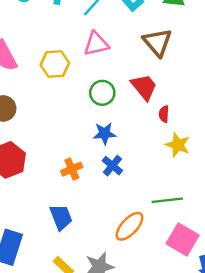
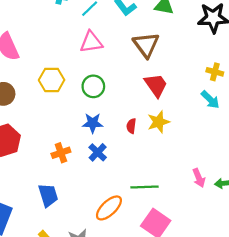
yellow hexagon: (55, 64) -> (52, 80), moved
red trapezoid: (144, 87) -> (156, 85), moved
red semicircle: (164, 114) -> (131, 126), moved
yellow star: (178, 145) -> (158, 122), moved, turned 30

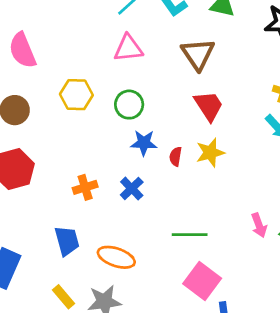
blue star: (93, 123) -> (144, 143), moved
orange ellipse: (109, 208) -> (116, 257), moved, turned 60

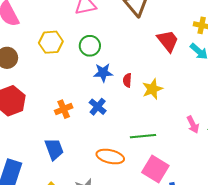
red trapezoid: (209, 106) -> (168, 41), moved
yellow star: (210, 153) -> (152, 89), moved
orange ellipse: (116, 257) -> (110, 157), moved

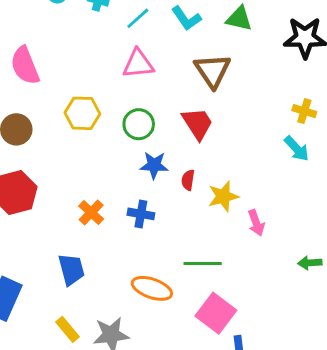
red trapezoid: (168, 41) -> (197, 124), moved
blue cross: (98, 107) -> (141, 214), turned -36
orange cross: (64, 109) -> (91, 212), turned -30
pink arrow: (193, 125) -> (256, 223), moved

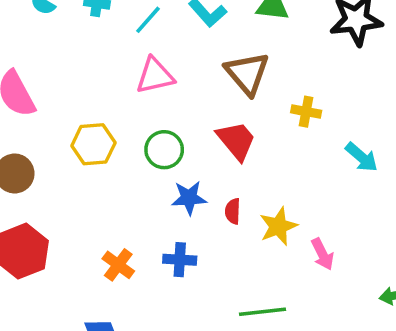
yellow cross: (304, 111) -> (306, 112), moved

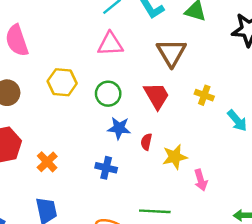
yellow cross: (306, 112) -> (204, 95), moved
orange cross: (118, 265) -> (47, 162), moved

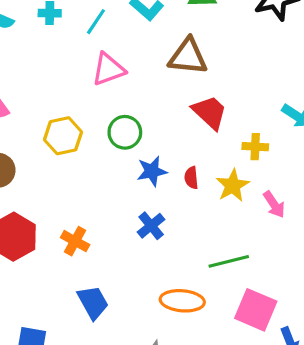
brown triangle: (171, 53) -> (188, 57), turned -36
yellow cross: (204, 95) -> (255, 147), moved
red trapezoid: (157, 96) -> (210, 112), moved
blue cross: (106, 168) -> (151, 226), turned -35

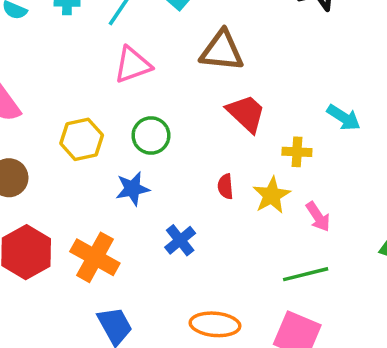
blue star: (152, 171) -> (133, 189), moved
orange cross: (75, 241) -> (95, 257), size x1.5
green line: (229, 261) -> (306, 274), moved

